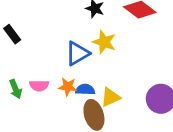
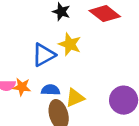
orange star: (68, 87) -> (22, 87), moved

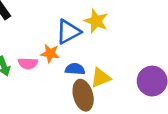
orange star: (22, 87) -> (50, 53), moved

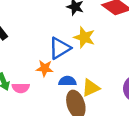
pink semicircle: (28, 63) -> (21, 88), moved

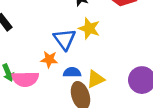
blue triangle: (60, 48) -> (65, 39), turned -35
pink semicircle: (21, 88) -> (25, 79), size x1.5

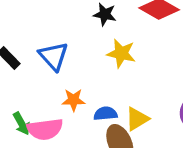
blue triangle: (65, 39) -> (54, 56), moved

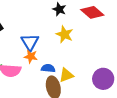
blue triangle: (54, 56) -> (30, 42), moved

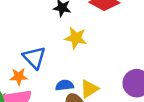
orange star: (31, 56) -> (19, 77), moved

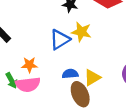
blue triangle: (34, 57) -> (60, 39), moved, turned 40

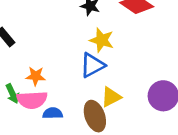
blue triangle: (60, 39) -> (92, 65), moved
blue semicircle: (70, 74) -> (53, 113), moved

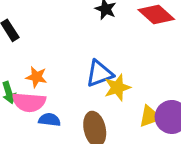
yellow star: (102, 40) -> (117, 87), moved, turned 30
yellow triangle: (111, 97) -> (150, 116), moved

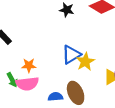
blue semicircle: (49, 120) -> (55, 97), moved

